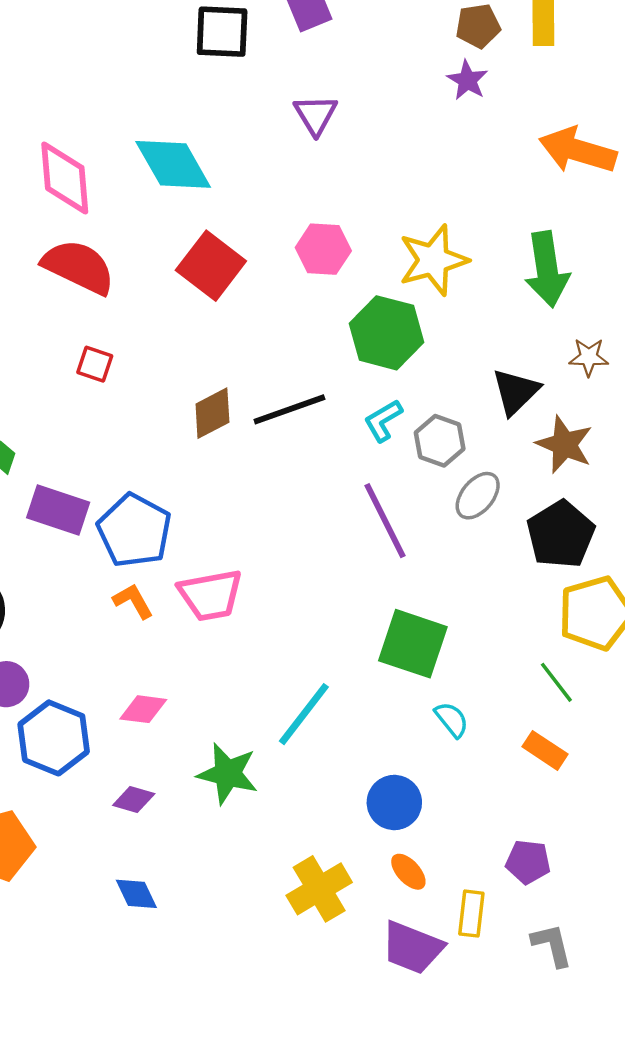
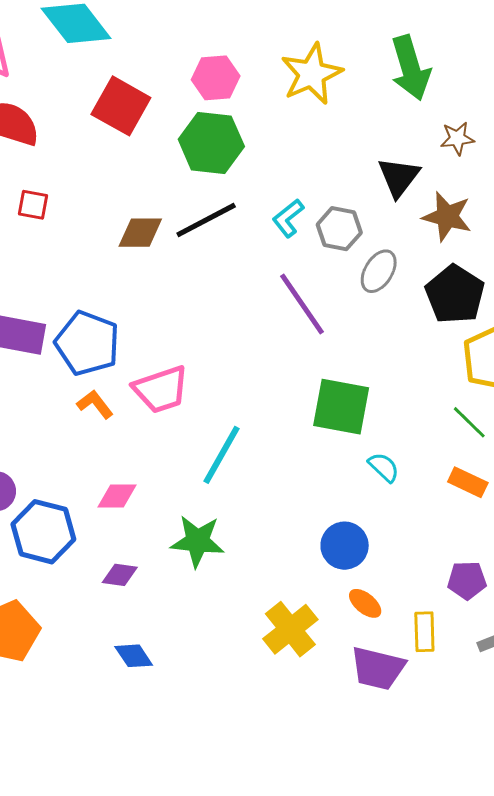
green hexagon: (387, 333) -> (211, 143), moved
brown diamond: (212, 413) -> (140, 233), turned 36
cyan line: (304, 714) -> (222, 455), moved

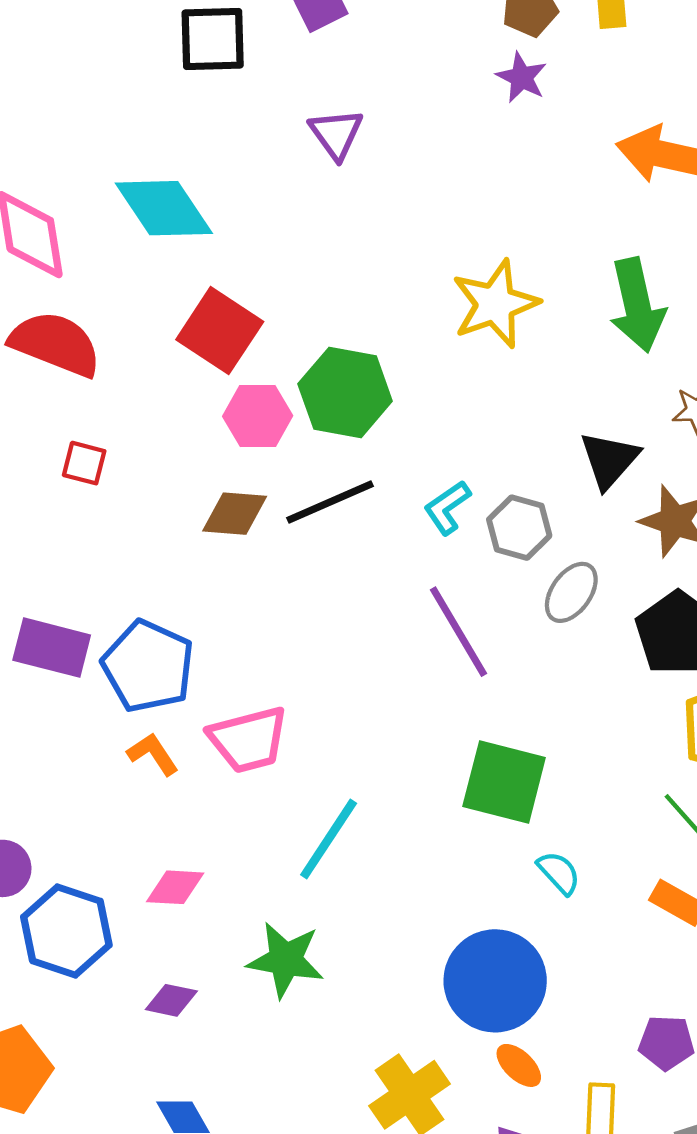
pink hexagon: (216, 78) -> (258, 416), moved
blue circle: (345, 546) -> (495, 981), size x1.5

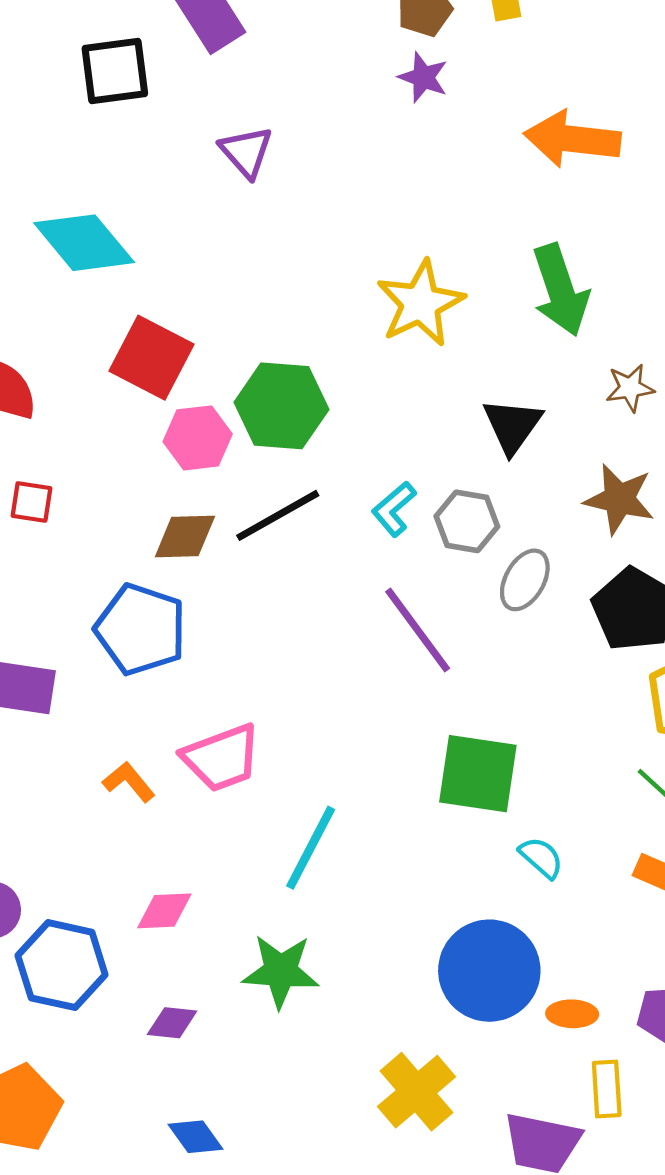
black triangle: (609, 460) -> (512, 426), moved
blue pentagon: (148, 666) -> (141, 629), moved
orange ellipse: (519, 1065) -> (572, 1014), moved, turned -36

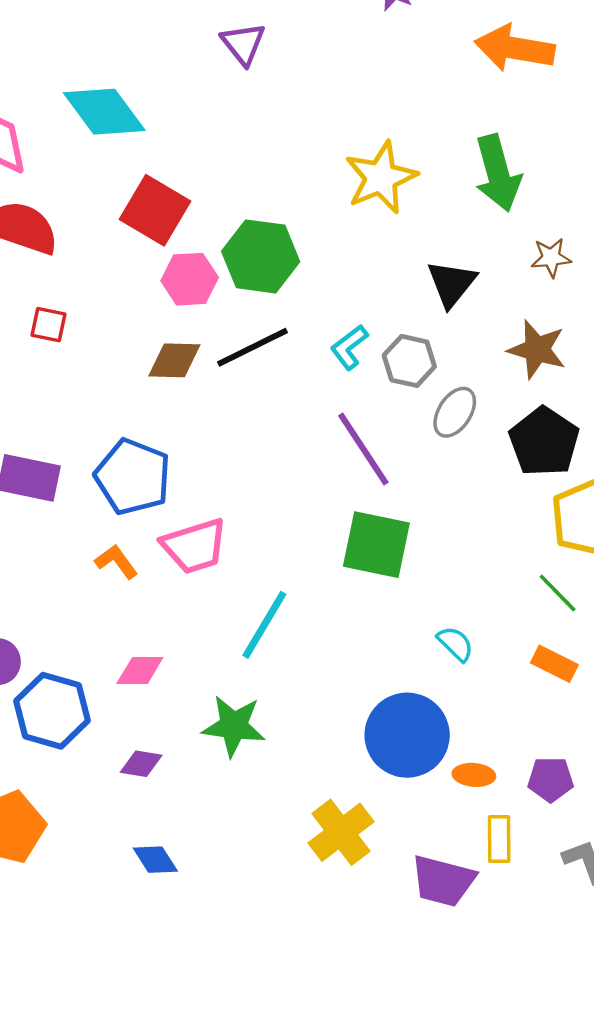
blue pentagon: (141, 629) -> (133, 477), moved
green square: (478, 774) -> (376, 545), moved

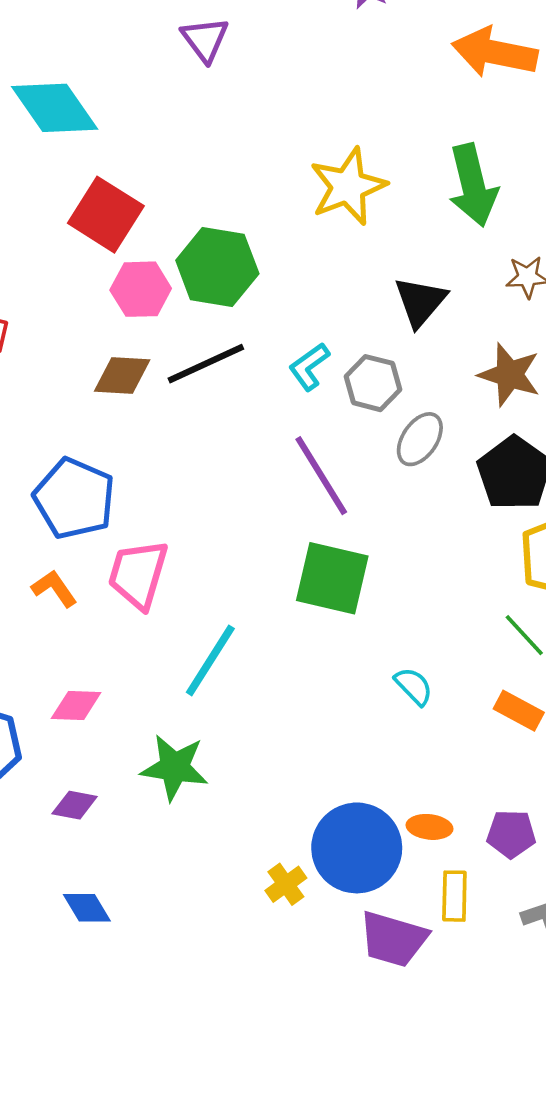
pink trapezoid: (195, 546) -> (138, 574), turned 122
blue circle: (407, 735) -> (357, 848), moved
yellow cross: (341, 832) -> (286, 884), size x0.6

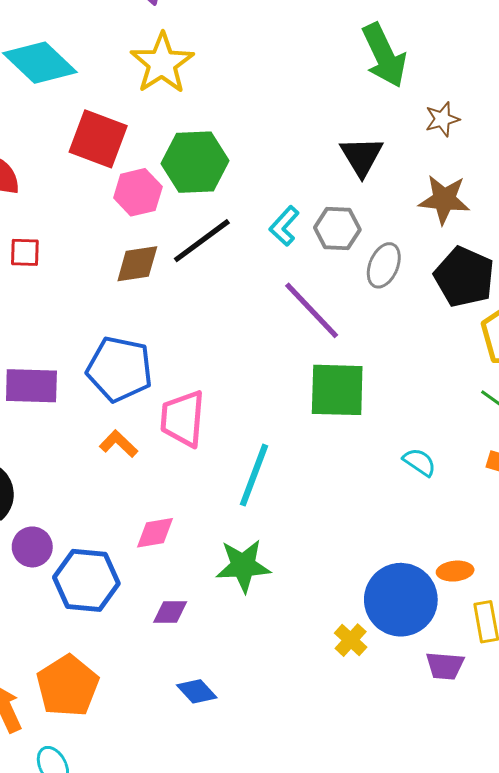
yellow star: (348, 186) -> (162, 63), moved
purple trapezoid: (393, 939) -> (445, 666), size x0.7

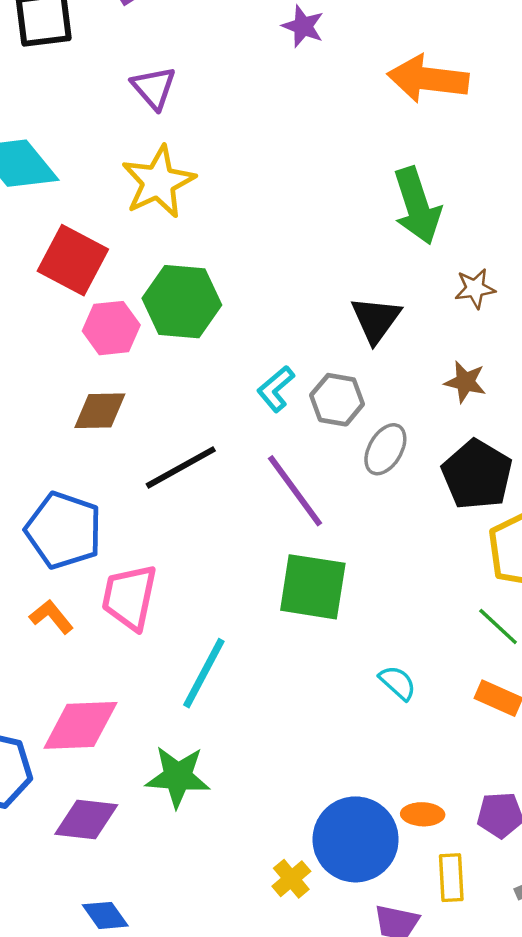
brown star: (444, 199) -> (465, 382), size x0.7
black line: (202, 241) -> (181, 467), moved
pink diamond: (155, 533) -> (80, 725), size x1.6
purple diamond: (170, 612) -> (86, 819), size x1.5

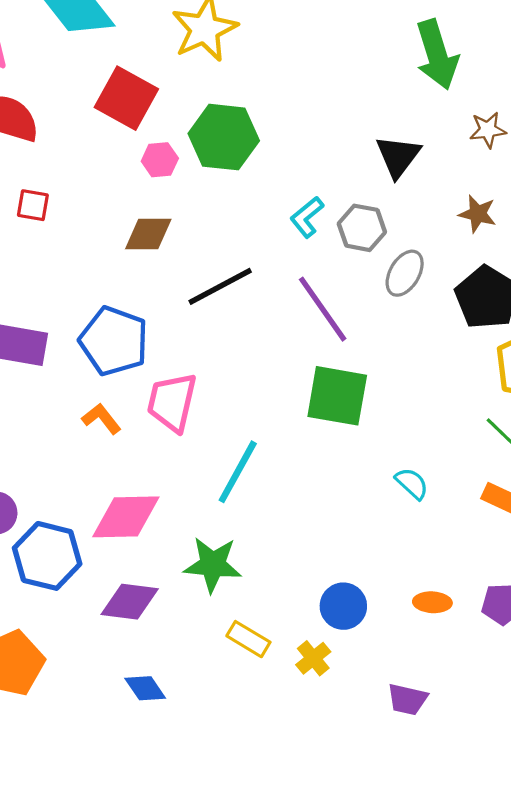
pink hexagon: (111, 328) -> (160, 160), size x0.7
blue circle: (356, 839) -> (343, 606), moved, size x0.6
yellow rectangle: (451, 878) -> (248, 639), moved, turned -57

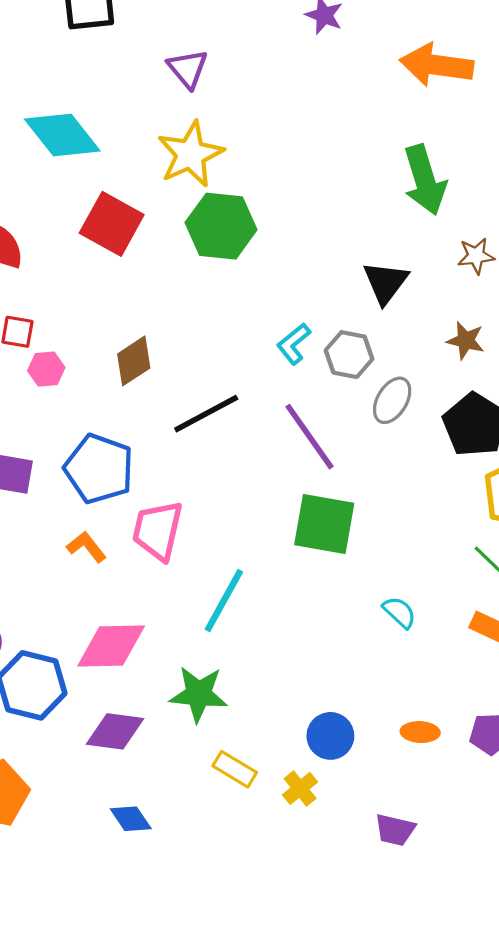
green hexagon: (224, 137) -> (221, 226), moved
pink hexagon: (160, 160) -> (46, 369), moved
brown diamond: (148, 234) -> (134, 361), turned -33

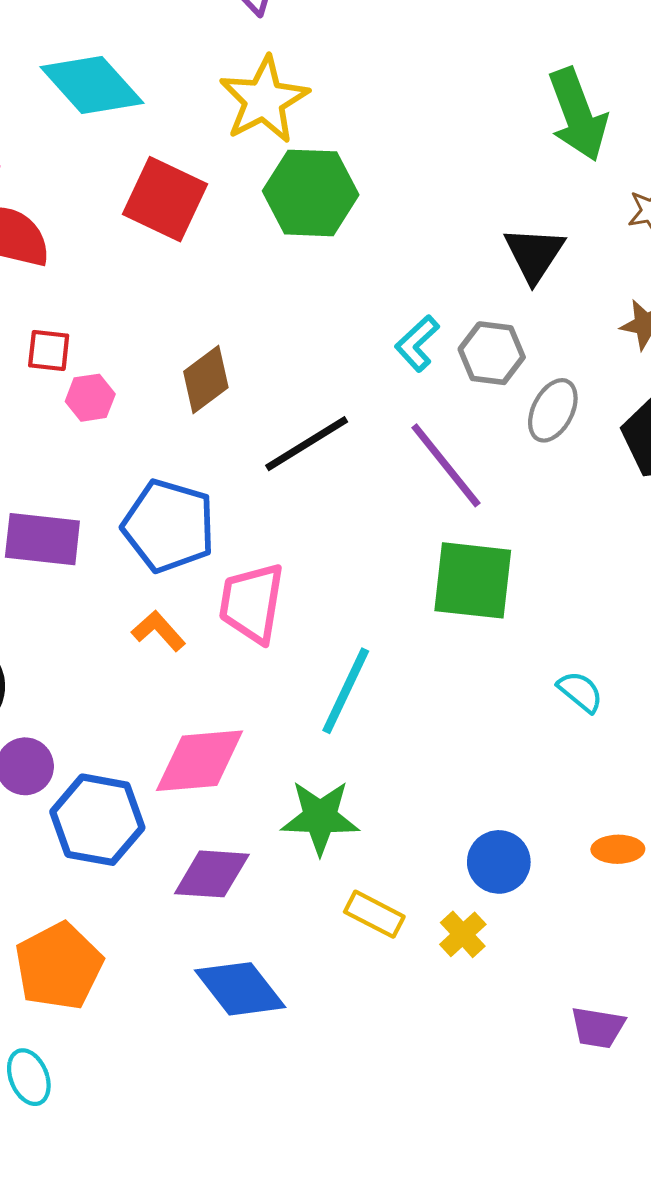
blue diamond: (131, 819) -> (240, 989), size x1.6
purple trapezoid: (395, 830) -> (598, 1027), moved

